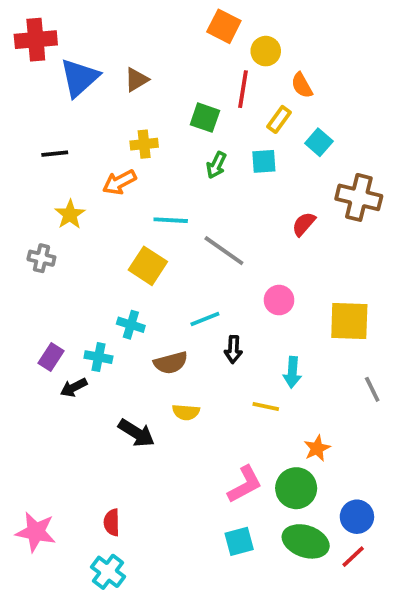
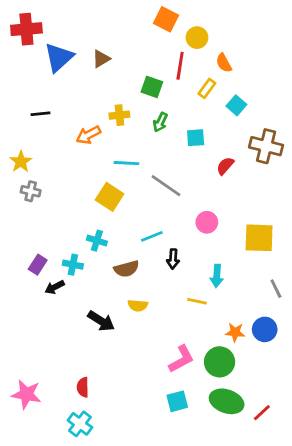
yellow cross: (144, 144) -> (119, 115), moved
cyan square: (264, 161) -> (196, 138), moved
yellow star: (70, 215) -> (21, 162), moved
orange star: (317, 448) -> (235, 332), turned 30
blue circle: (357, 517) -> (265, 329), moved

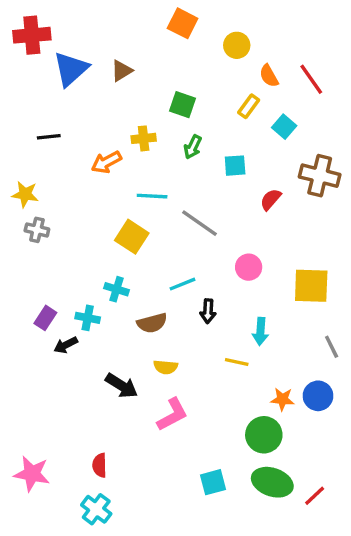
orange square: (166, 19) -> (183, 23), moved
red line: (180, 66) -> (311, 79), moved, turned -44
yellow star: (21, 162) -> (25, 194), turned -30
pink L-shape: (181, 359) -> (172, 414), moved

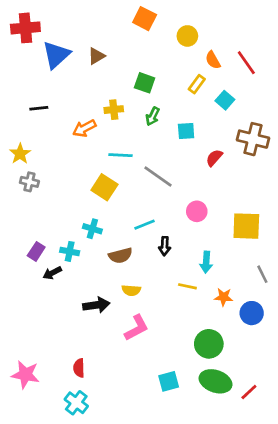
yellow star: (25, 194) -> (20, 154), turned 30
black arrow: (122, 386) -> (96, 305), turned -40
orange star: (282, 399) -> (224, 297), moved

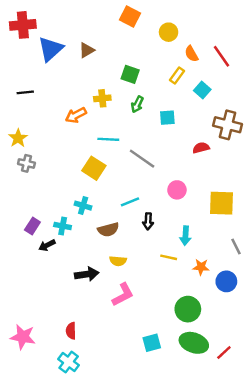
black line: (39, 108) -> (25, 92), moved
red semicircle: (214, 158) -> (201, 148), moved, turned 35

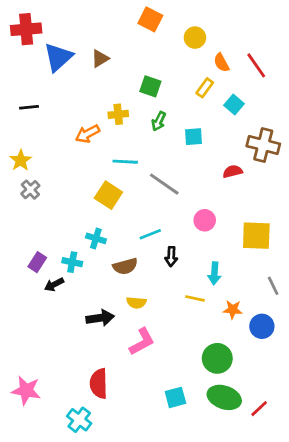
gray cross: (26, 163) -> (30, 190), turned 35
red semicircle: (71, 331) -> (99, 383), moved, size x1.5

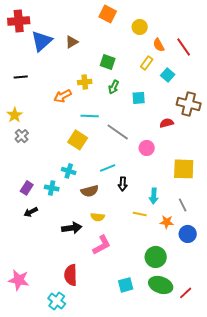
pink circle: (205, 220) -> (147, 148), moved
black arrow: (54, 284) -> (31, 212), moved
gray line: (273, 286) -> (183, 205), moved

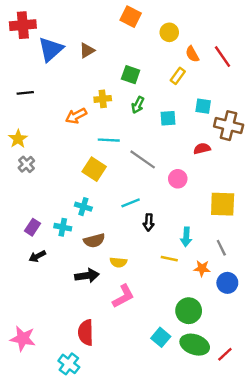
cyan square: (168, 75) -> (203, 106), moved, turned -32
brown semicircle: (90, 191) -> (94, 241), moved
cyan square: (126, 285) -> (161, 337), moved, turned -35

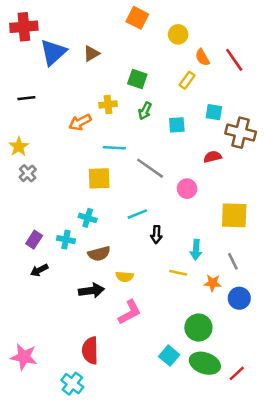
yellow square: (94, 169) -> (99, 178), turned -35

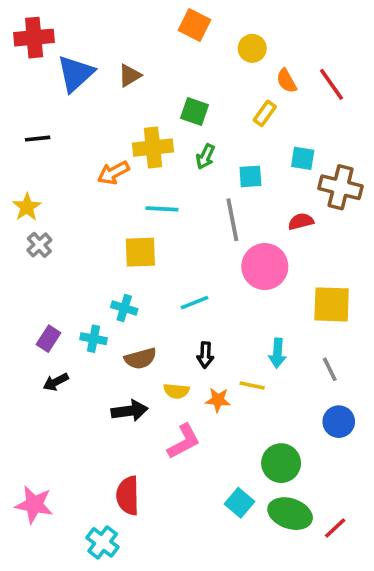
yellow cross: (108, 104) -> (153, 148), size x1.5
gray line: (150, 168) -> (232, 220), moved, turned 44
pink circle: (187, 189) -> (265, 267), size x1.6
black arrow: (156, 234) -> (205, 355), moved
orange star: (212, 283) -> (218, 400), moved

